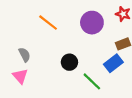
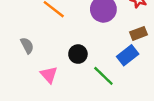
pink triangle: (20, 76) -> (49, 75), moved

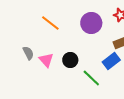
pink triangle: (49, 75) -> (46, 60), moved

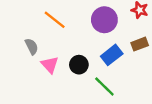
gray semicircle: (28, 53) -> (32, 46), moved
blue rectangle: (111, 61) -> (112, 55), moved

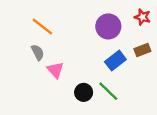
orange line: (55, 20) -> (42, 26), moved
black circle: (79, 65) -> (84, 92), moved

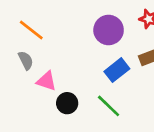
pink triangle: (55, 70) -> (46, 81), turned -30
black circle: (84, 92) -> (67, 103), moved

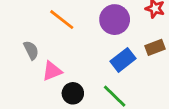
orange line: (31, 30) -> (62, 20), moved
pink triangle: (46, 81) -> (52, 71), turned -40

